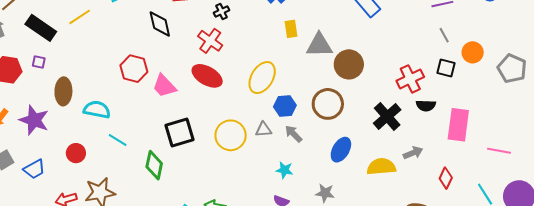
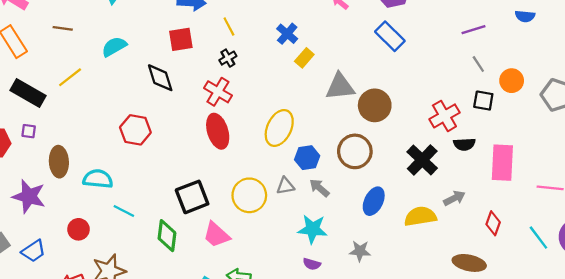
yellow rectangle: (291, 29) -> (304, 58), moved, turned 54
red ellipse: (207, 76) -> (218, 131), turned 48
pink trapezoid: (164, 86) -> (216, 235), moved
cyan star: (284, 170) -> (313, 229), size x1.5

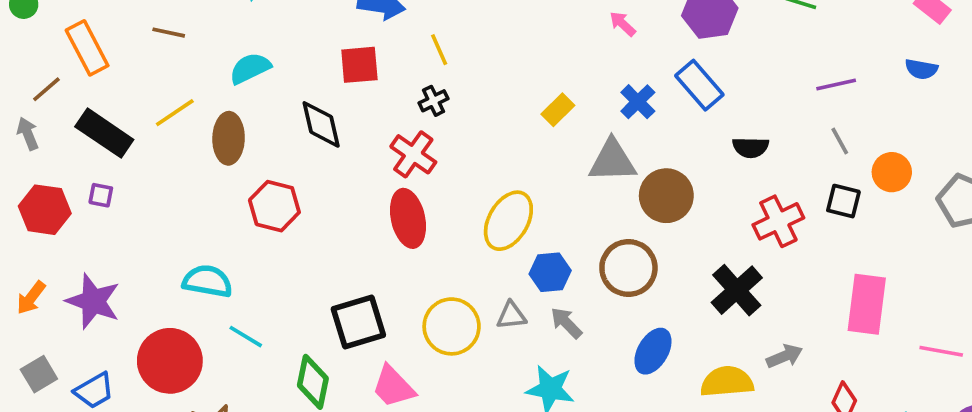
blue cross: (287, 34) -> (638, 102), moved
black semicircle: (464, 144) -> (751, 147), moved
brown ellipse: (59, 162) -> (229, 138), moved
red circle: (79, 229) -> (170, 361), size x1.8

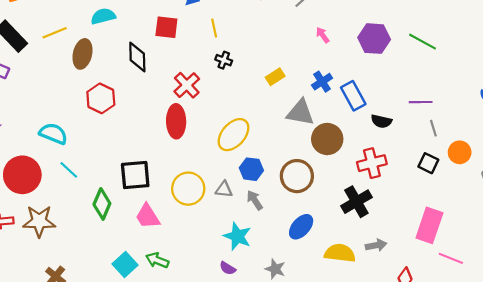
blue rectangle: (699, 85) -> (353, 96), moved
purple line: (836, 85) -> (421, 102), moved
black cross: (433, 101) -> (224, 60), moved, turned 35
red cross: (778, 221) -> (372, 163), moved
pink line: (941, 351) -> (451, 258), moved

